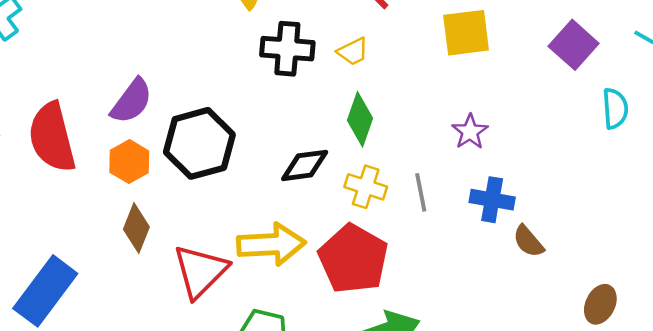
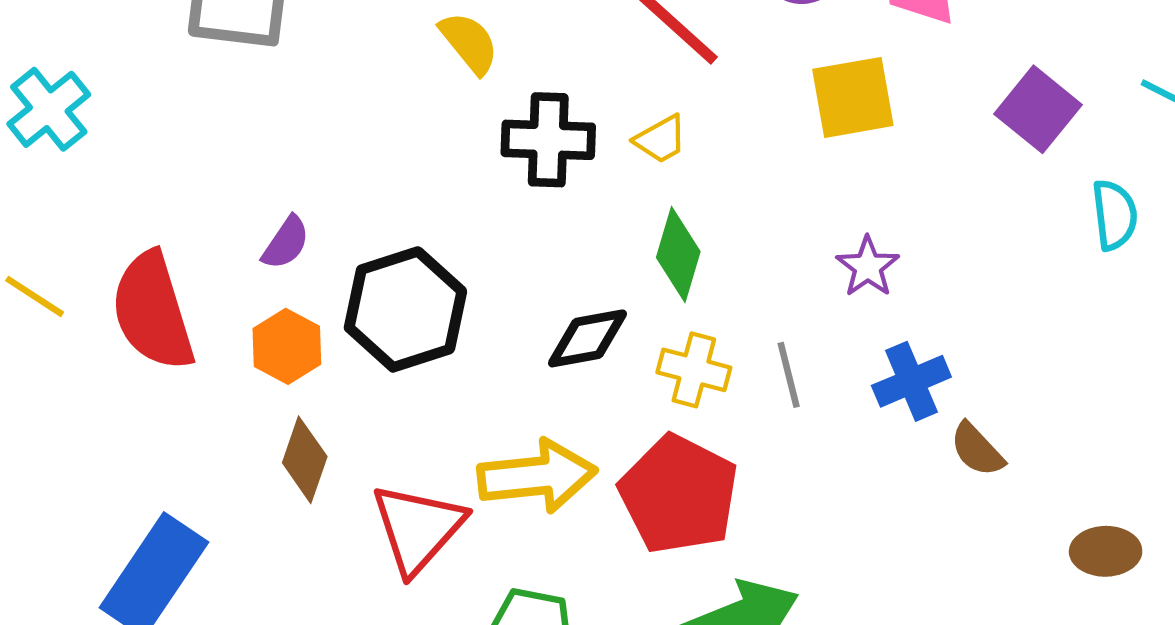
purple semicircle: (132, 101) -> (286, 243), size x0.7
blue cross: (492, 200) -> (911, 381), turned -30
brown ellipse: (600, 304) -> (1106, 551), turned 66

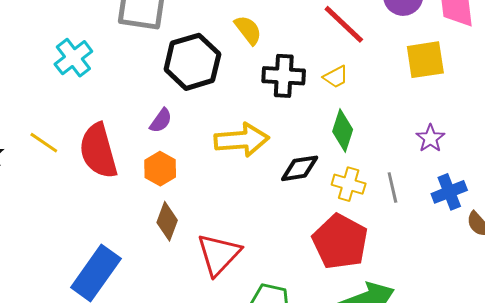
cyan cross: (49, 109) -> (73, 58), moved
black hexagon: (405, 309) -> (192, 62), moved
yellow arrow: (537, 476) -> (242, 140), moved

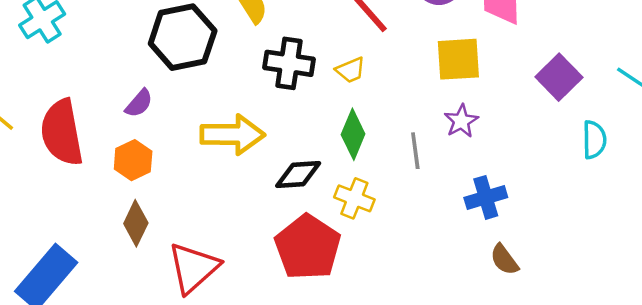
purple star: (430, 138) -> (461, 121), moved
gray line: (392, 188) -> (415, 151), moved
blue cross: (449, 192) -> (486, 197), moved
red pentagon: (340, 242) -> (308, 247), moved

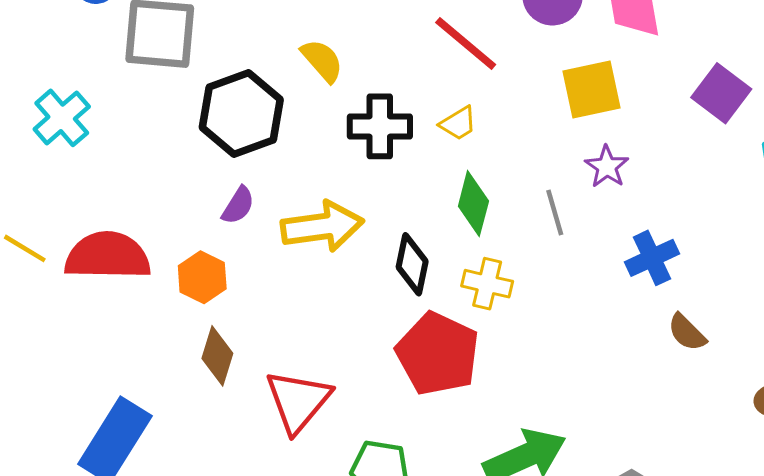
purple semicircle: (139, 103) -> (238, 205), moved
red semicircle: (62, 133) -> (108, 256), turned 110
black diamond: (298, 174) -> (412, 264), turned -66

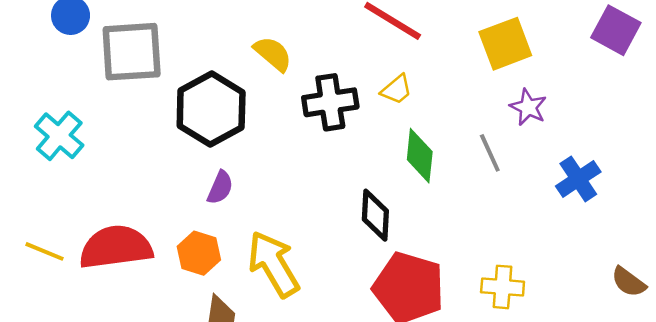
yellow arrow: (322, 227) -> (273, 264), moved, turned -104
yellow cross: (487, 284) -> (503, 287), moved
brown semicircle: (687, 332) -> (629, 282), moved

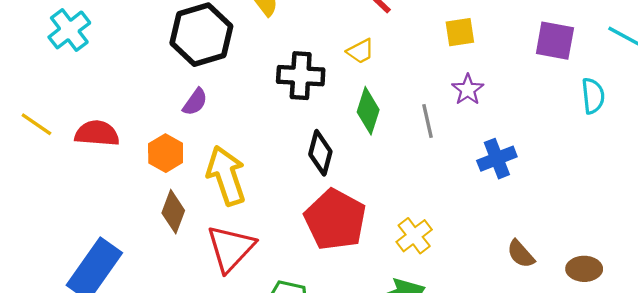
purple square: (616, 30) -> (555, 41), turned -30
yellow square: (505, 44) -> (460, 32), size x0.7
black cross: (330, 102) -> (301, 76), moved
red semicircle: (116, 247) -> (97, 133), size x0.7
yellow cross: (503, 287) -> (414, 236), turned 36

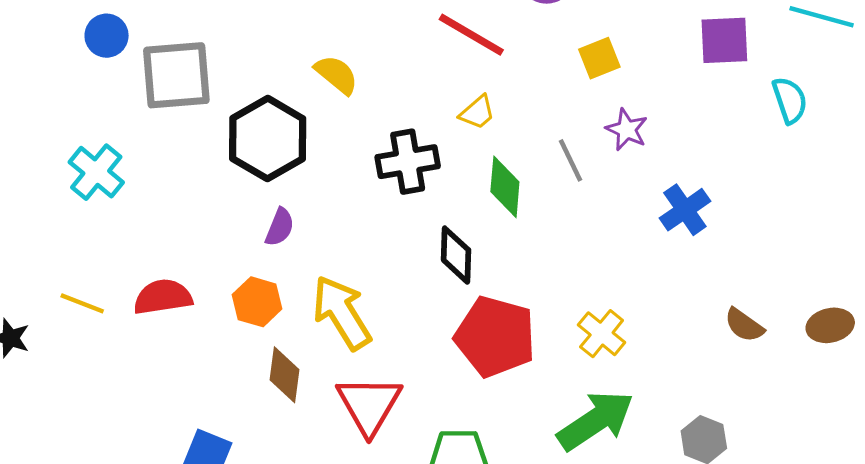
gray line: (427, 121) -> (571, 160), moved

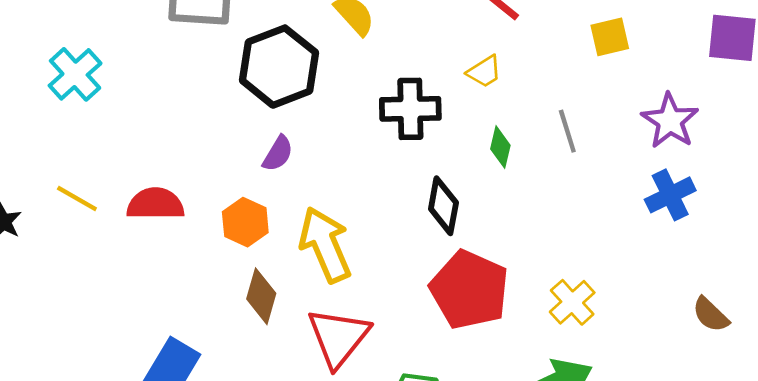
purple star: (627, 130) -> (670, 121), moved, size x1.4
cyan cross: (96, 172) -> (75, 74), moved
green diamond: (505, 187) -> (500, 147), size x0.7

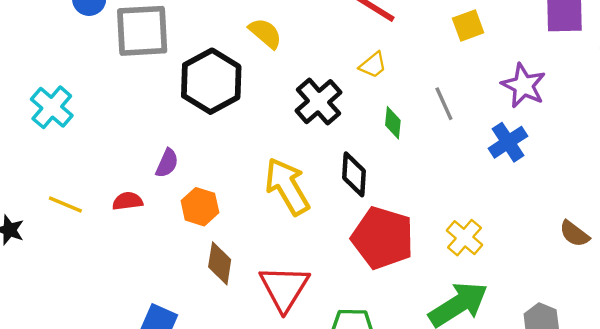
black cross: (410, 109) -> (318, 102), turned -33
purple semicircle: (278, 154) -> (167, 163), moved
blue cross: (670, 195) -> (508, 142), moved
red semicircle: (155, 204) -> (128, 201), size x0.7
yellow arrow: (325, 245) -> (287, 186), moved

